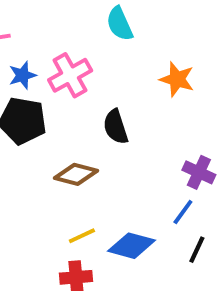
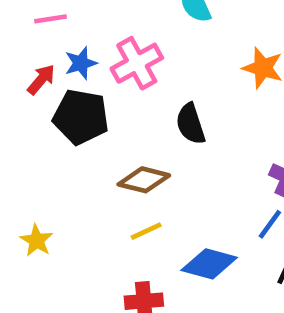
yellow line: (82, 236) -> (146, 231), moved

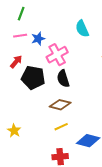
blue star: (81, 63) -> (38, 39), moved
black semicircle: (190, 124) -> (63, 79), moved

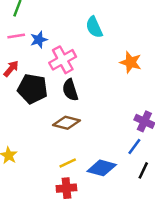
yellow line: (61, 127) -> (68, 163), moved

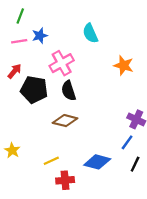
blue star: (39, 40) -> (40, 36), moved
yellow line: (68, 163) -> (51, 161), moved

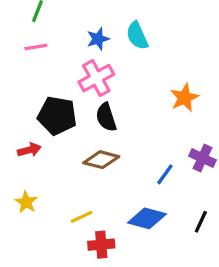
blue star: (40, 36) -> (98, 39), moved
orange star: (124, 65) -> (184, 98), moved, turned 30
red arrow: (15, 71) -> (29, 150), moved, turned 35
blue line: (127, 142) -> (165, 174), moved

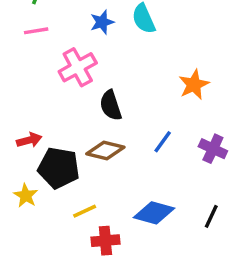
pink cross: (96, 78) -> (78, 67), moved
black pentagon: (57, 116) -> (59, 168), moved
blue line: (165, 174) -> (163, 142), moved

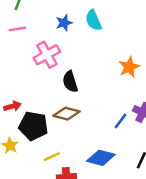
blue line: (163, 142) -> (121, 121), moved

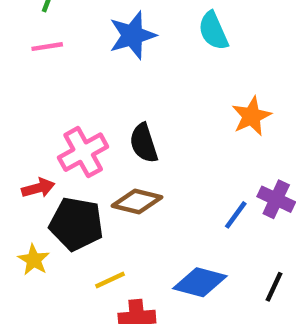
cyan semicircle: (94, 20) -> (213, 31), moved
blue star: (64, 23) -> (132, 35), size x1.5
pink cross: (47, 55) -> (83, 152), moved

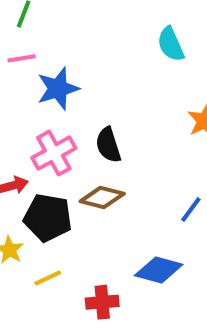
blue star: (132, 35) -> (58, 89), moved
yellow line: (110, 280) -> (48, 278), moved

